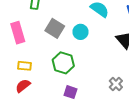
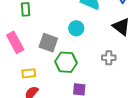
gray square: (55, 28) -> (48, 43), moved
gray cross: (116, 84) -> (109, 58), moved, turned -32

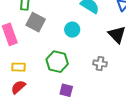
gray square: (48, 43) -> (36, 22), moved

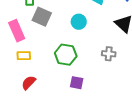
yellow rectangle: (19, 67) -> (24, 56), moved

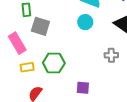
cyan circle: (79, 22) -> (85, 22), moved
green hexagon: (66, 55) -> (54, 63), moved

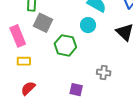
gray cross: (111, 55) -> (104, 73), moved
green hexagon: (54, 63) -> (65, 45), moved

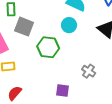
gray cross: (104, 73) -> (89, 71), turned 32

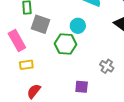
cyan circle: (69, 25) -> (78, 26), moved

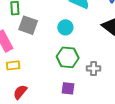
green hexagon: (65, 44) -> (68, 57), moved
gray cross: (107, 66) -> (94, 68), turned -32

